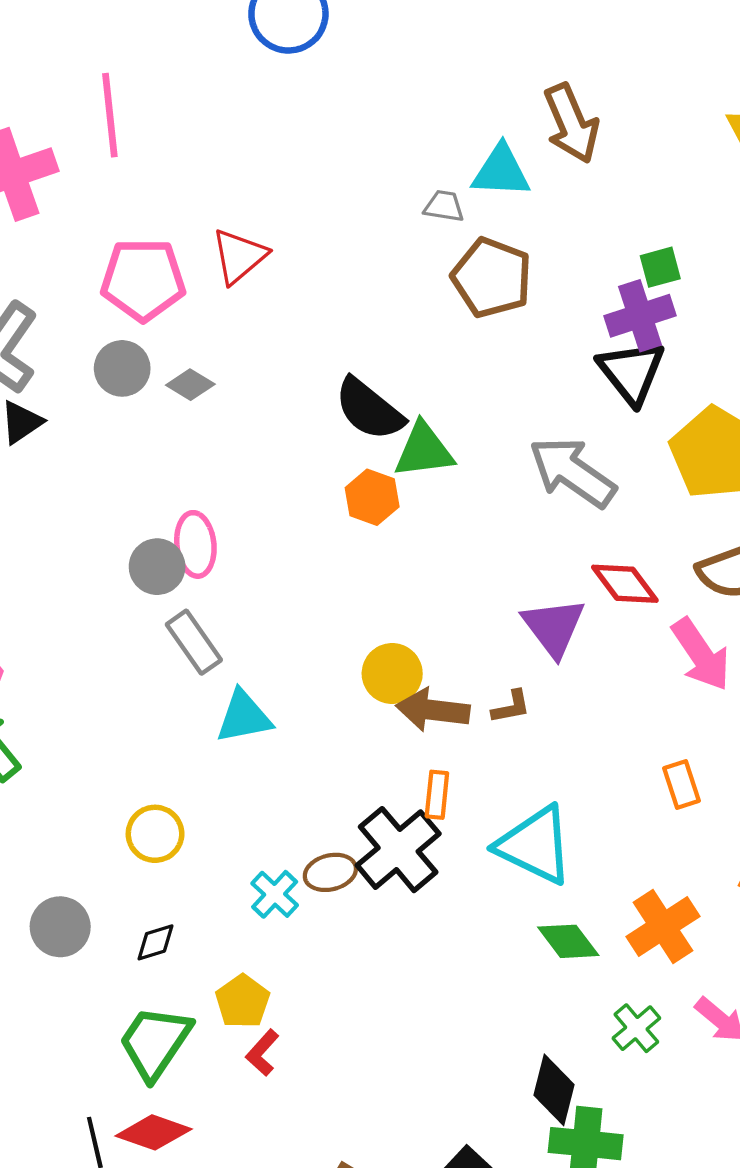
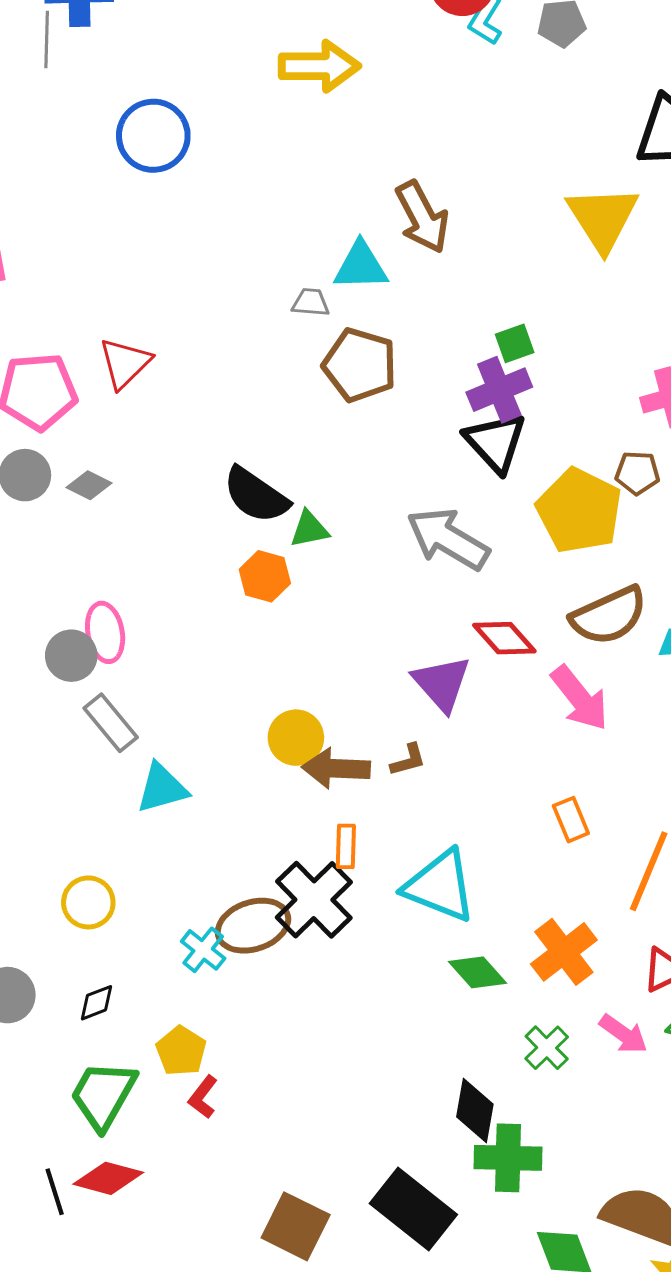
green triangle: (424, 450) -> (309, 529), size x0.7
brown ellipse: (330, 872) -> (253, 926), size x1.5

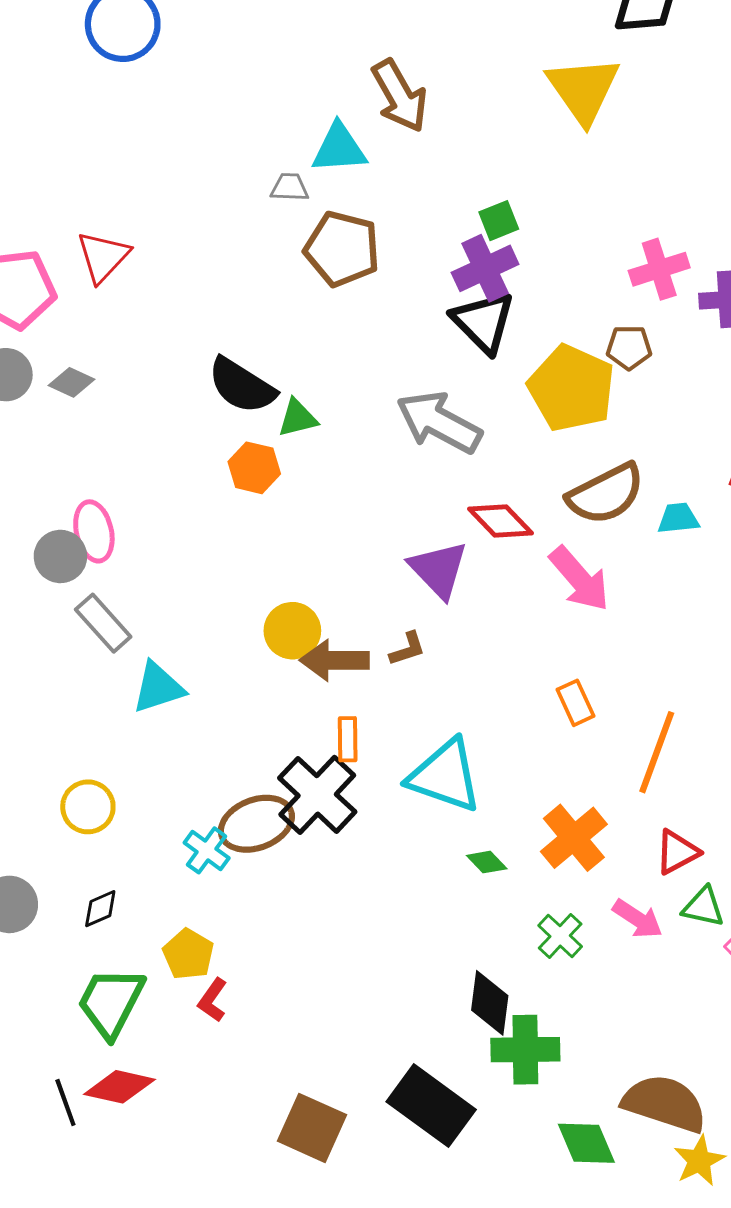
green diamond: (478, 972) -> (487, 862), size x0.7

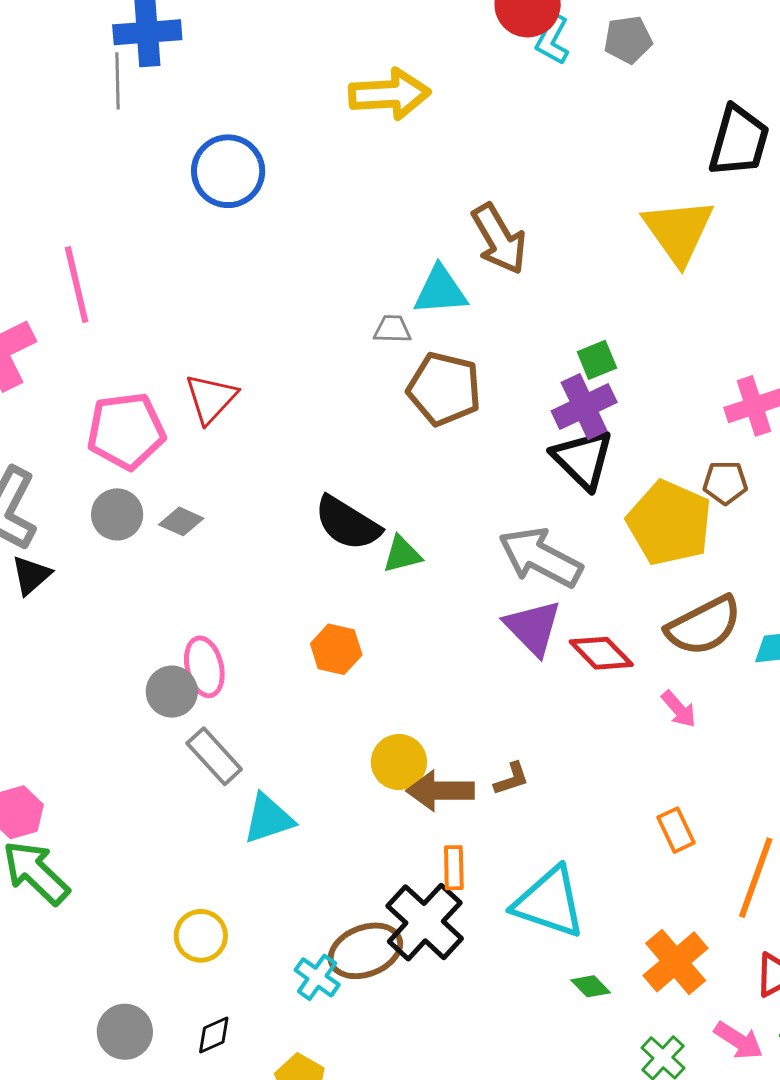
orange hexagon: (254, 468) -> (336, 649), moved
purple triangle: (438, 570) -> (533, 628), moved
pink arrow: (579, 579) -> (679, 709), size x0.6

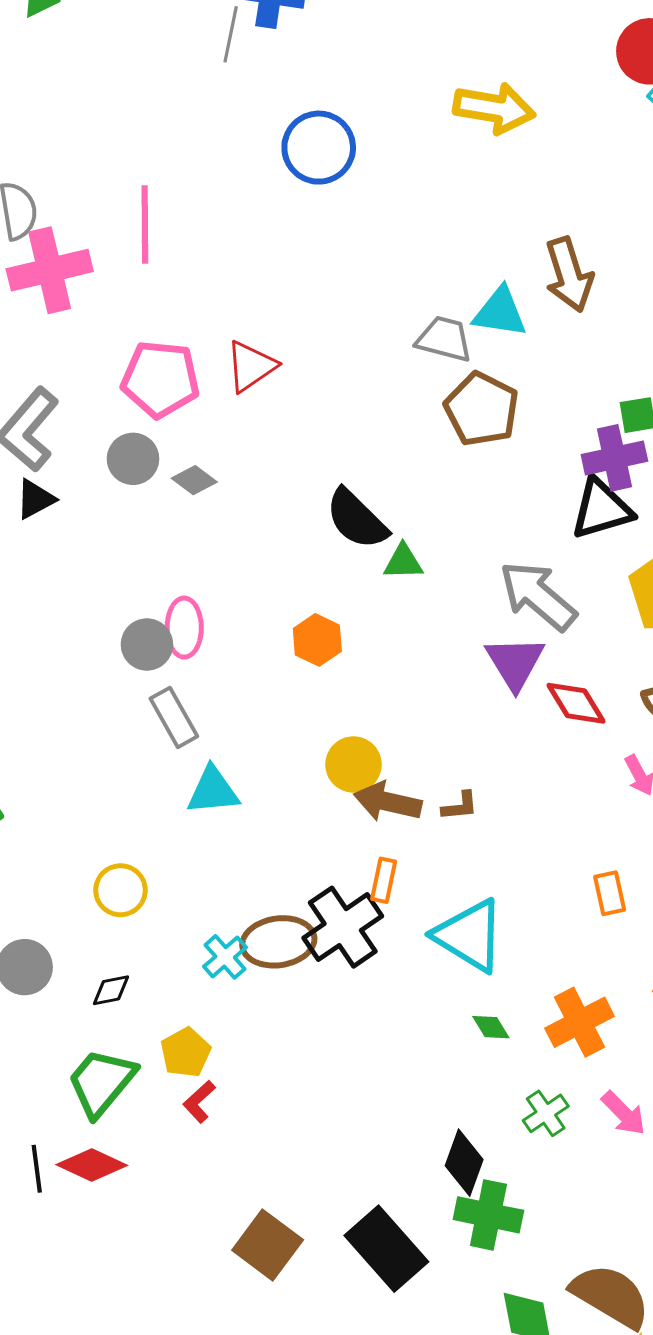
gray trapezoid: (392, 329) -> (444, 339), size x1.5
black triangle: (583, 459) -> (601, 509), turned 46

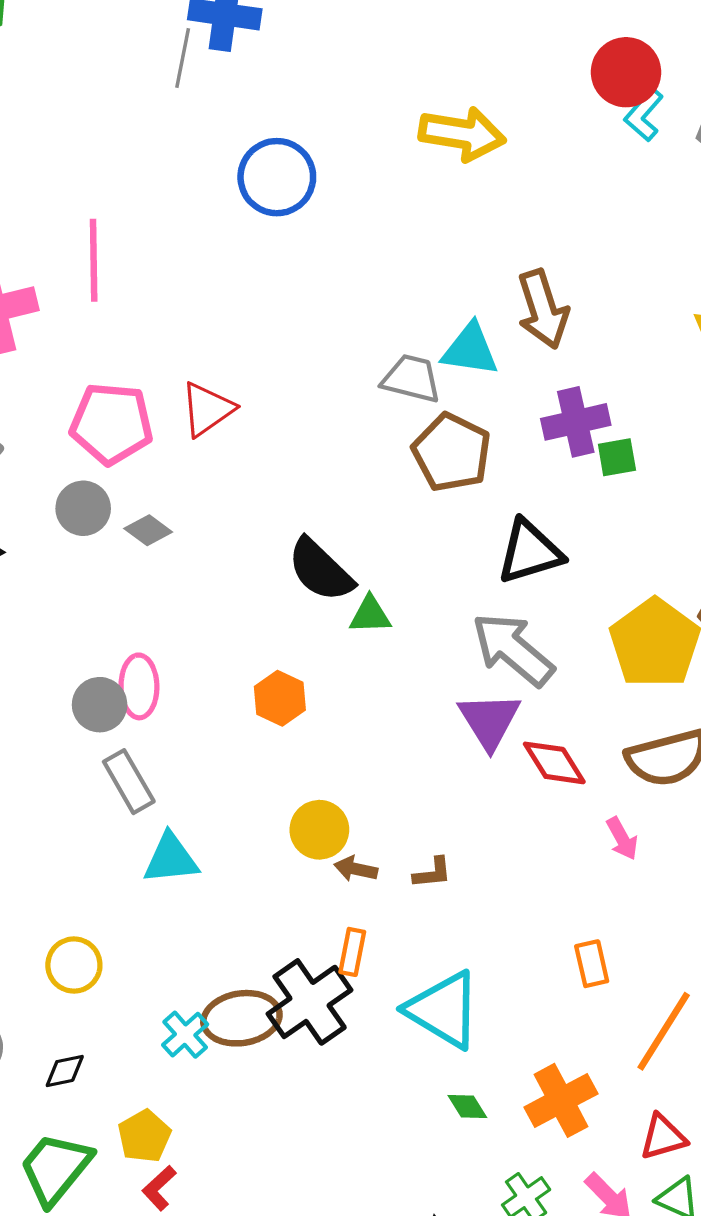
purple cross: (614, 458) -> (576, 422), moved
black triangle: (601, 509) -> (530, 552), moved
brown arrow: (388, 802) -> (356, 869), size x0.6

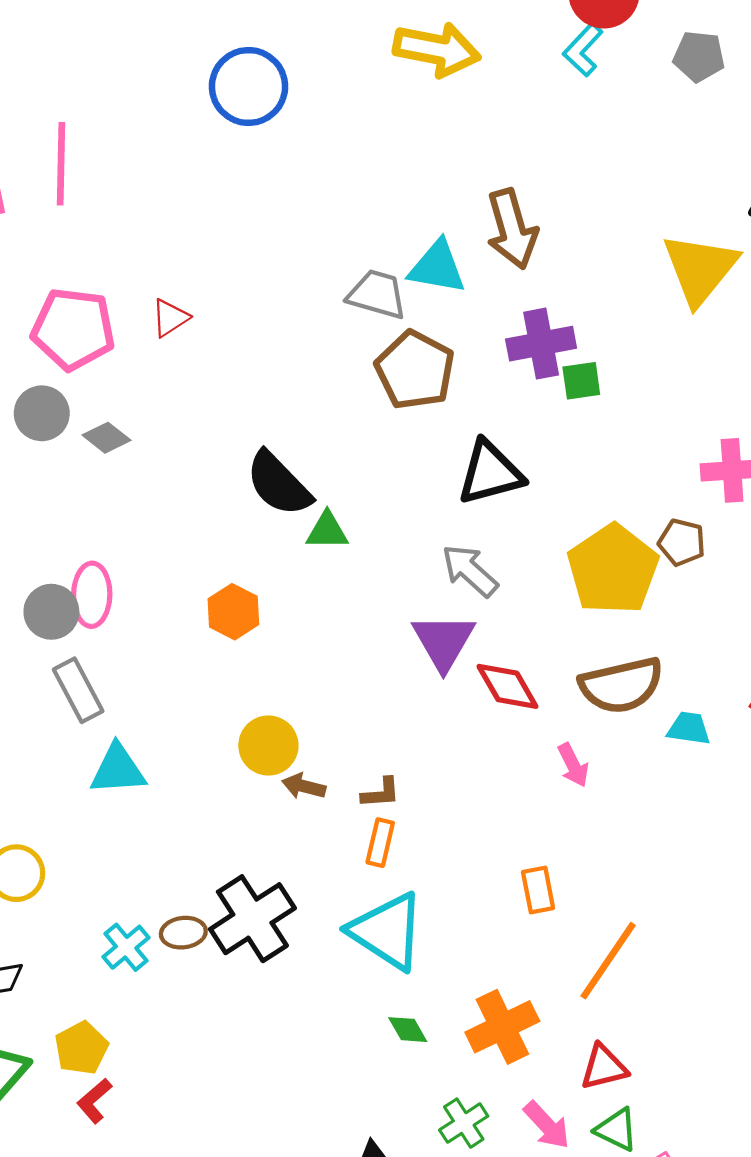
cyan L-shape: (644, 115) -> (583, 50), moved
red triangle: (207, 409) -> (170, 318), size x0.7
gray arrow: (513, 649) -> (470, 571), size x0.7
orange rectangle: (352, 952) -> (380, 843), moved
brown ellipse: (241, 1018) -> (183, 933), size x0.6

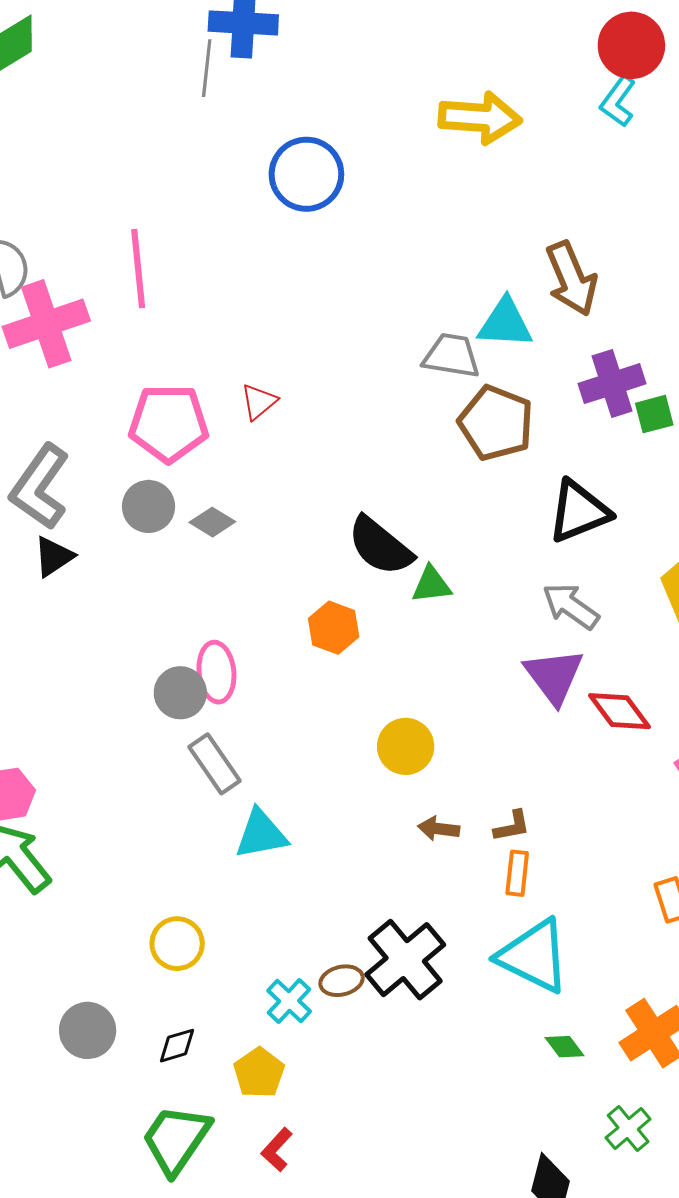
orange hexagon: (233, 612) -> (334, 628), moved
yellow circle: (268, 746) -> (406, 746), moved
yellow pentagon: (81, 1048) -> (259, 1073), moved

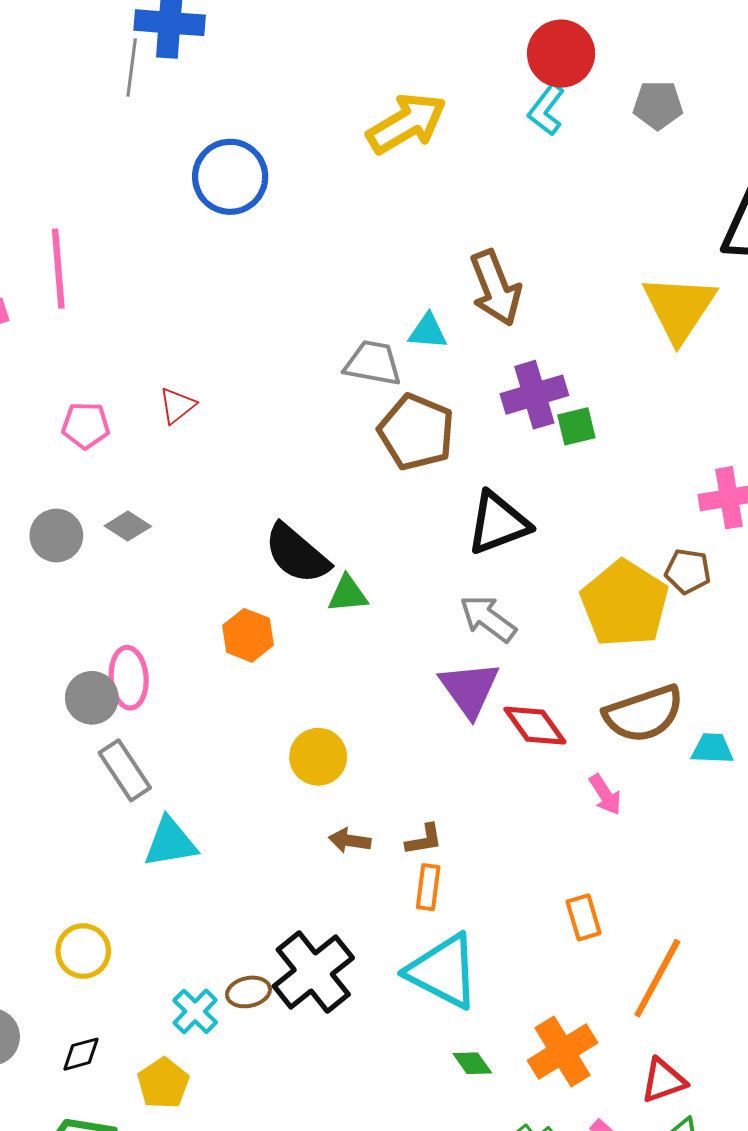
yellow arrow: (480, 118) -> (407, 123), turned -36
cyan triangle: (505, 323) -> (428, 331), size x0.7
pink pentagon: (169, 423) -> (86, 425), size x0.6
gray circle: (148, 506) -> (56, 535), moved

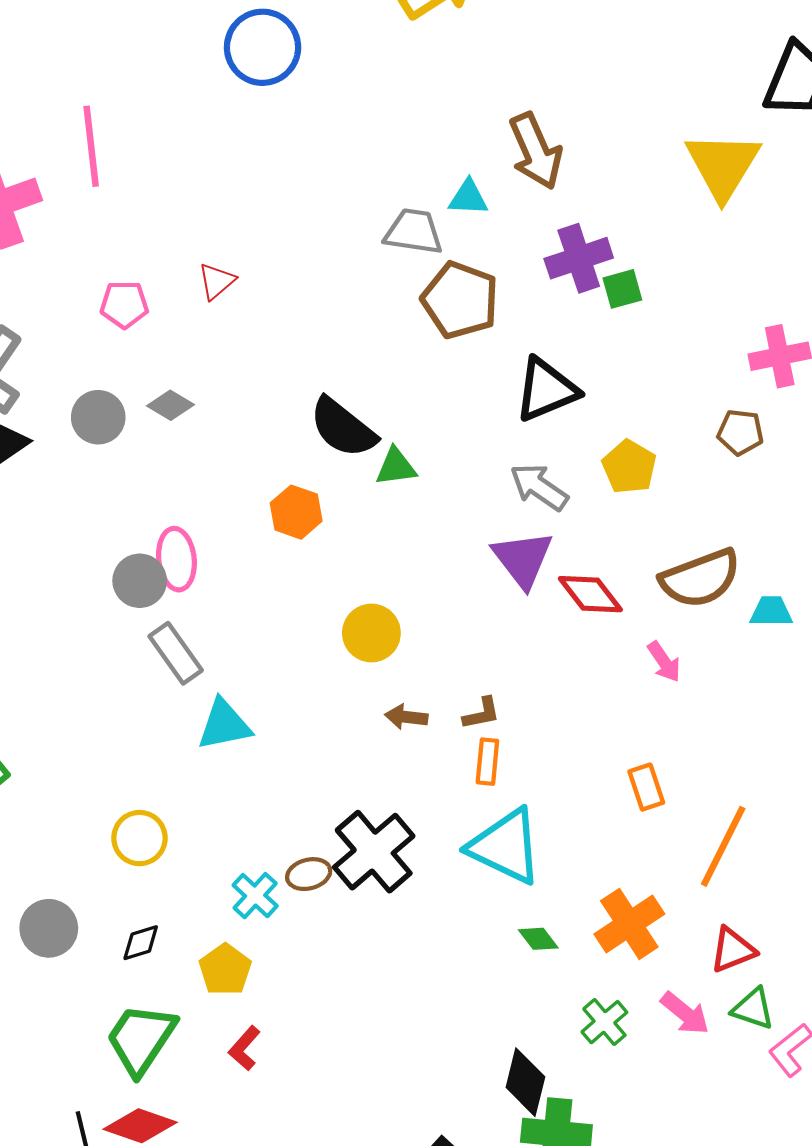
yellow pentagon: (625, 604) -> (629, 467), moved, size x0.6

